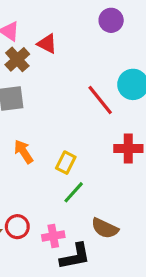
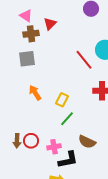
red triangle: (47, 44) -> (50, 24), turned 48
brown cross: (17, 59) -> (31, 34), turned 35

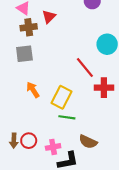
red line: (84, 60) -> (85, 68), moved
yellow rectangle: (62, 100) -> (62, 97), size x1.5
green line: (67, 119) -> (67, 117), turned 56

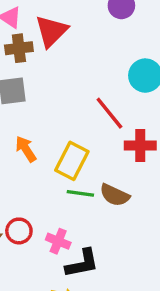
red triangle: (49, 17) -> (51, 31), size x1.5
brown semicircle: (88, 142) -> (115, 195), moved
pink cross: (53, 147) -> (58, 241), turned 32

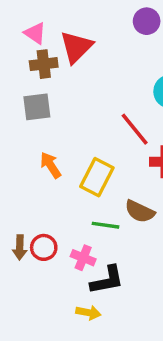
green line: (80, 193) -> (105, 225), moved

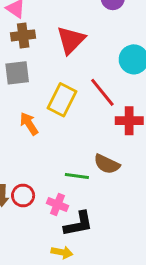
red triangle: (76, 47) -> (71, 40), moved
yellow rectangle: (97, 177) -> (62, 100), moved

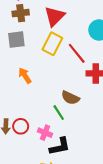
yellow rectangle: (62, 100) -> (52, 44), moved
brown semicircle: (107, 164) -> (70, 98), moved
green line: (77, 176) -> (59, 113), turned 49

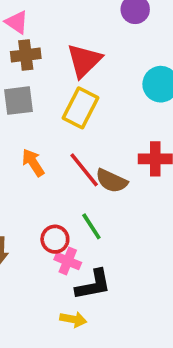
red line: (77, 53) -> (84, 170), moved
brown semicircle: (70, 98) -> (111, 181), moved
red circle: (21, 126) -> (55, 239), moved

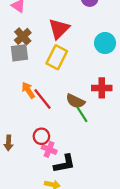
brown cross: (26, 55) -> (23, 36), moved, turned -35
red line: (84, 170) -> (42, 99), moved
green line: (91, 226) -> (82, 114), moved

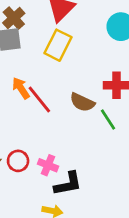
green line: (82, 114) -> (108, 119), moved
red circle: (41, 136) -> (18, 161), moved

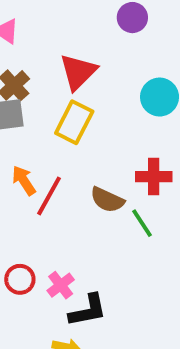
red line: (39, 99) -> (49, 196), turned 68
pink cross: (48, 165) -> (61, 285), turned 30

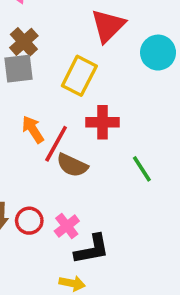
red triangle: (78, 72) -> (108, 26), moved
red cross: (154, 177) -> (103, 122), moved
brown semicircle: (107, 200) -> (72, 165), moved

